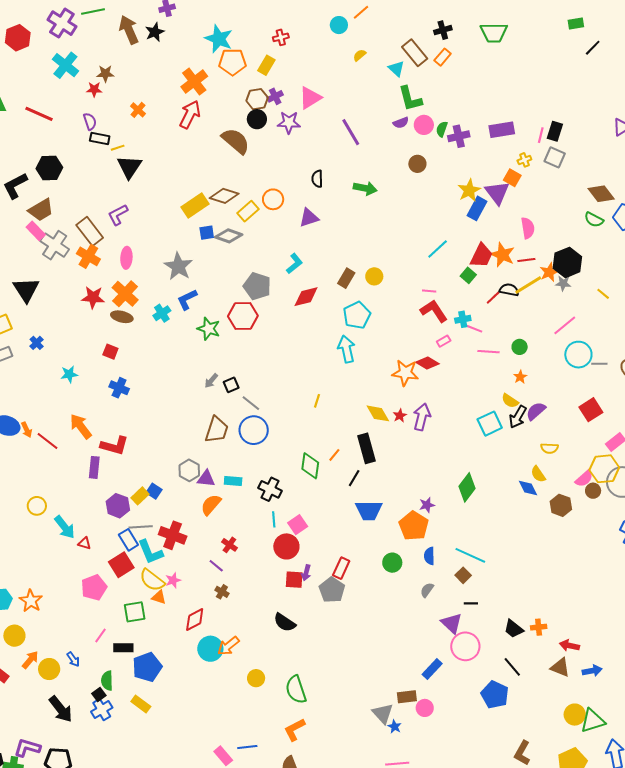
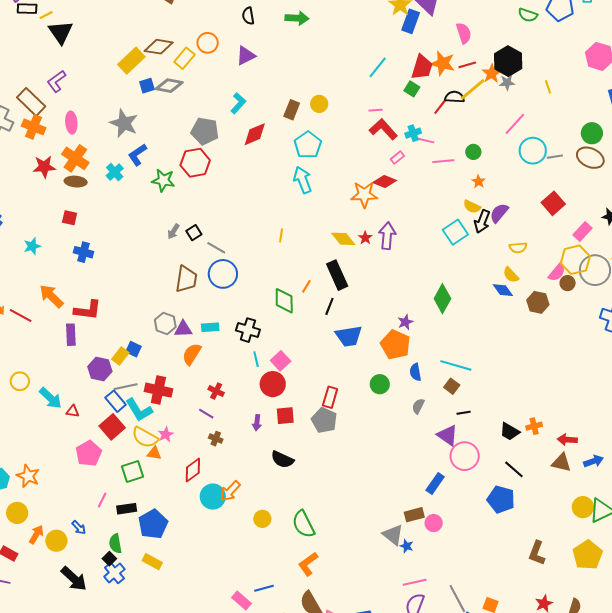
yellow line: (603, 294) -> (548, 87), turned 40
purple arrow: (306, 573) -> (257, 423), moved

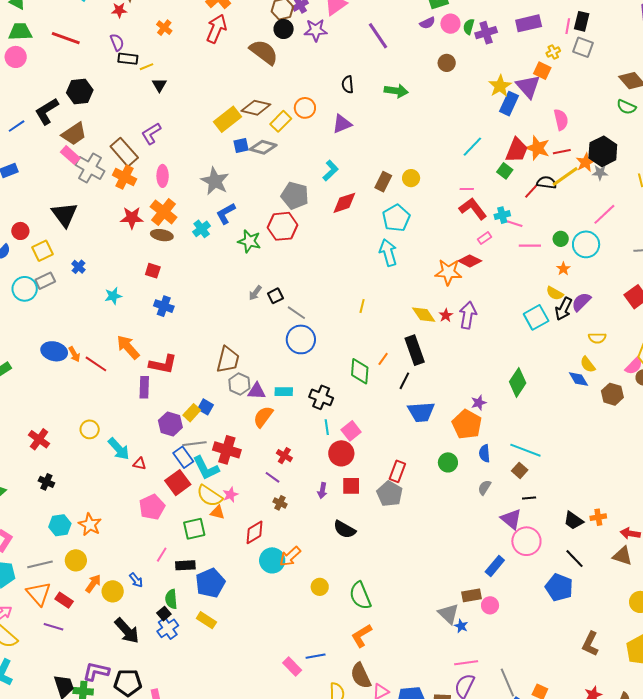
black triangle: (61, 32) -> (159, 85), size x0.6
cyan circle: (533, 151) -> (586, 244), moved
brown trapezoid: (186, 279) -> (228, 360), moved

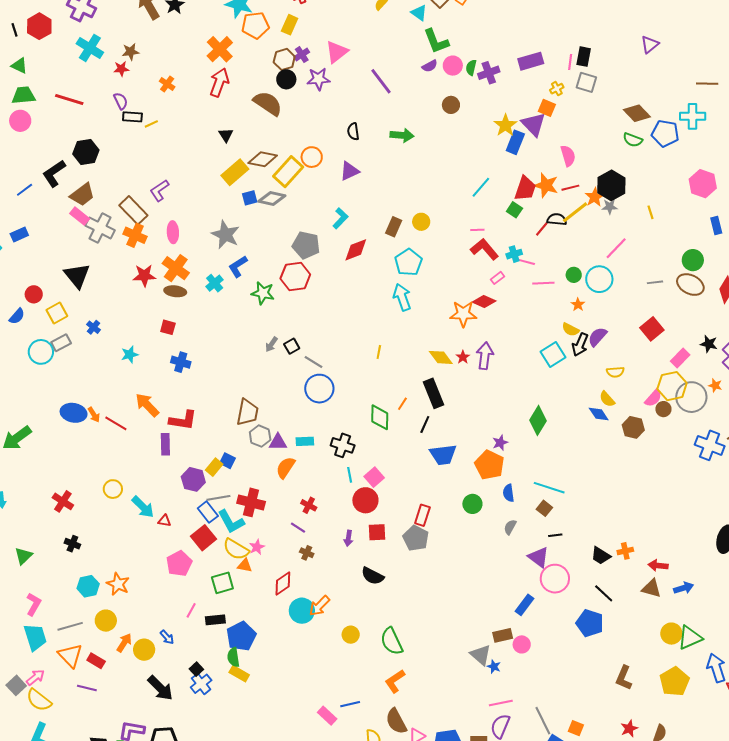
black triangle: (159, 85) -> (226, 135), moved
yellow rectangle: (281, 121) -> (288, 172), size x1.4
green semicircle: (171, 599) -> (233, 657), moved

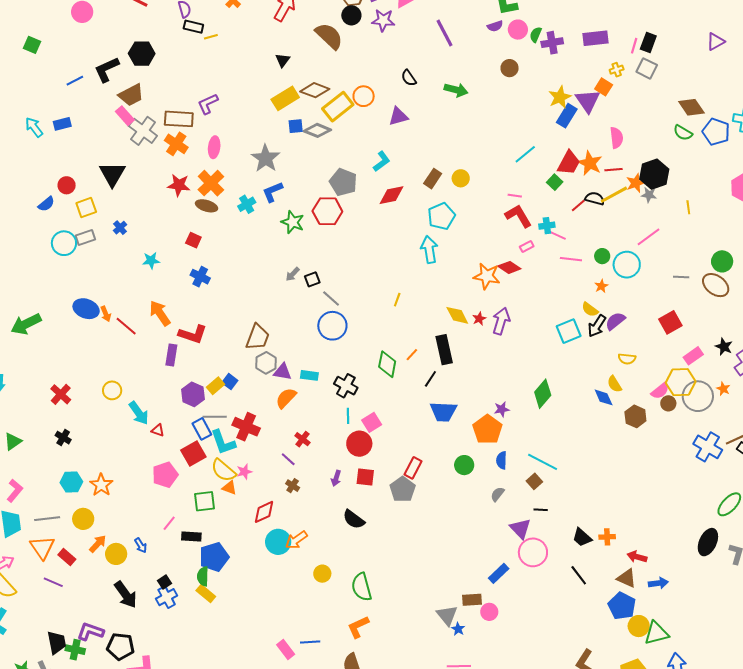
black semicircle: (353, 131) -> (409, 78), turned -36
brown rectangle: (133, 210) -> (179, 119), turned -52
blue pentagon: (590, 623) -> (622, 606), moved

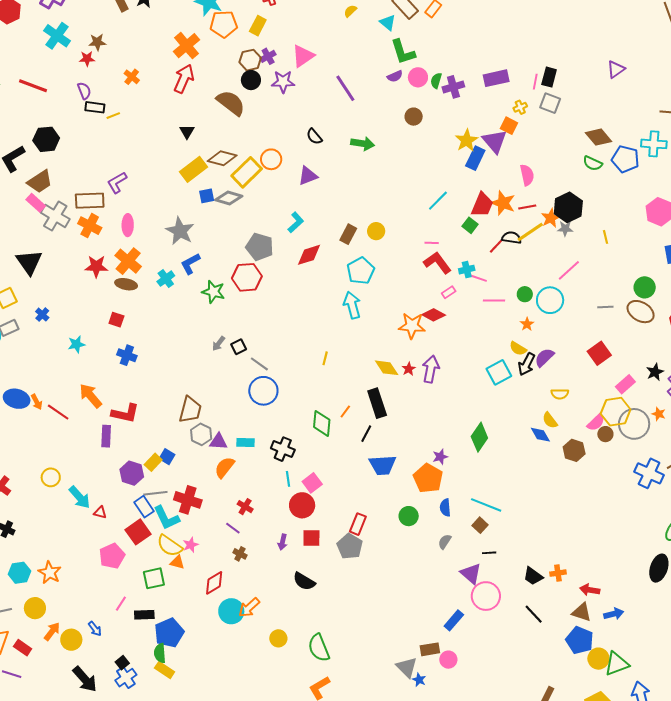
black star: (724, 347) -> (655, 372), turned 30

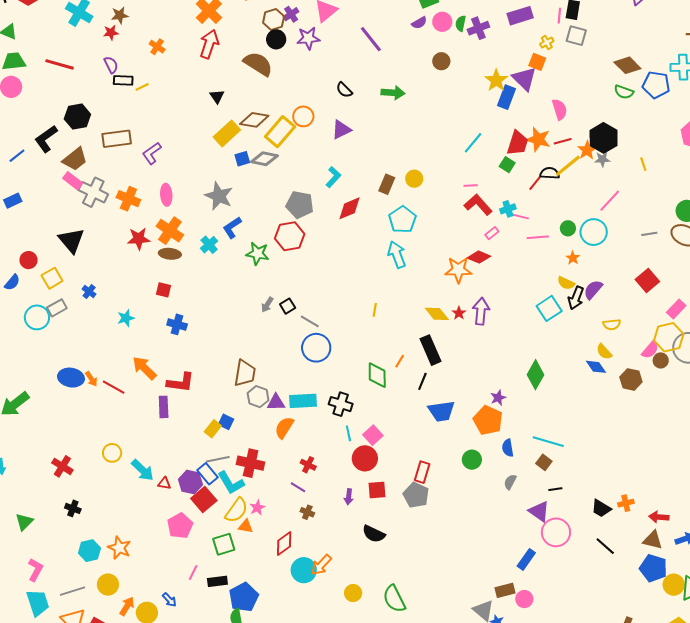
brown rectangle: (90, 201) -> (117, 139), moved
cyan rectangle: (246, 443) -> (303, 401), size x1.5
purple hexagon: (132, 473) -> (190, 482), moved
yellow semicircle: (170, 546) -> (236, 510), turned -84

